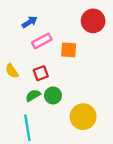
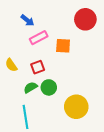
blue arrow: (30, 22) -> (27, 20), turned 72

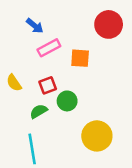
green circle: (49, 87) -> (67, 101), moved

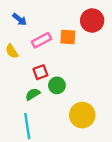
blue arrow: (35, 26) -> (20, 19), moved
orange square: (80, 58) -> (68, 37), moved
yellow semicircle: (14, 83) -> (12, 51), moved

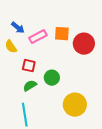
blue arrow: (20, 19) -> (18, 28), moved
red circle: (92, 21) -> (84, 44), moved
red square: (40, 72) -> (29, 66), moved, turned 32

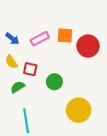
blue arrow: (18, 28) -> (12, 39), moved
yellow semicircle: (11, 47) -> (11, 62), moved
green semicircle: (30, 86) -> (18, 87), moved

